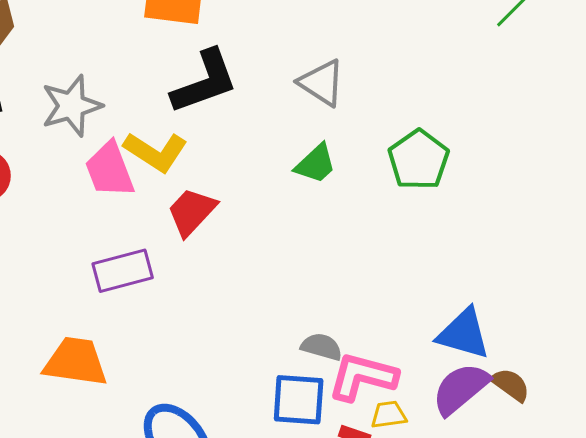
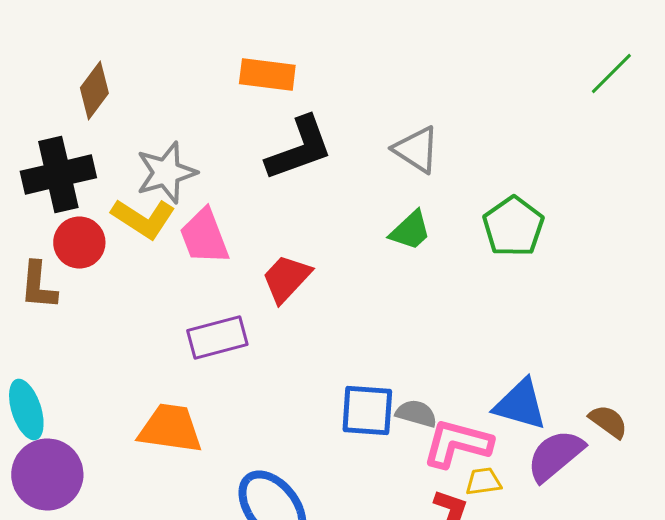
yellow L-shape: (156, 152) -> (143, 218), moved
blue triangle: (464, 334) -> (520, 404), moved
brown semicircle: (511, 385) -> (608, 422), moved
blue square: (299, 400) -> (367, 410), moved

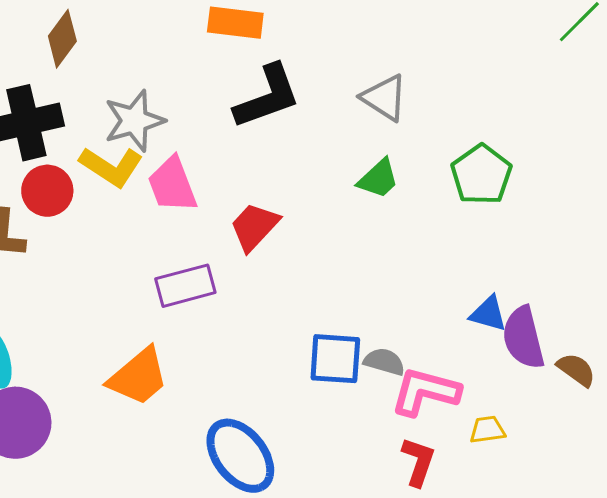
blue triangle: (520, 404) -> (488, 314), moved, size x0.7
orange trapezoid: (170, 428) -> (138, 377), turned 132
purple semicircle: (555, 456) -> (523, 338), moved, turned -64
yellow trapezoid: (483, 482) -> (487, 430), moved

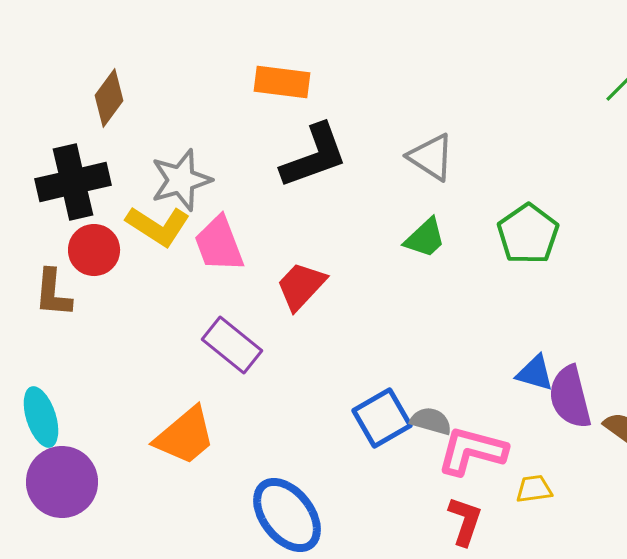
purple rectangle: (185, 286) -> (232, 345), turned 54
blue square: (335, 359) -> (382, 418), turned -34

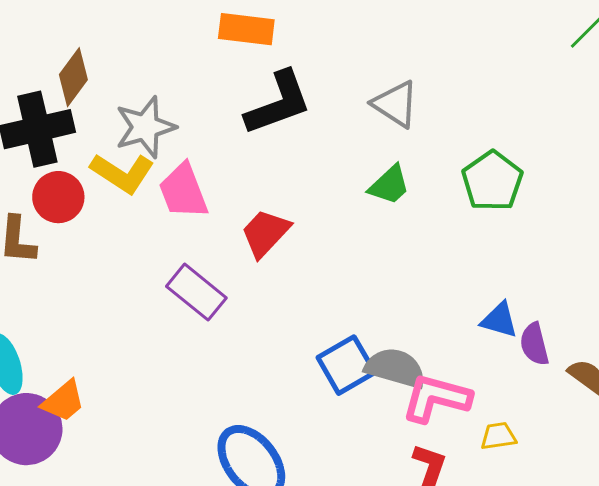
brown diamond: (109, 98) -> (73, 77), moved
purple semicircle: (570, 397) -> (534, 344), size x0.7
gray semicircle: (431, 421) -> (395, 368), size x1.5
orange trapezoid: (185, 436) -> (63, 401), moved, size x0.7

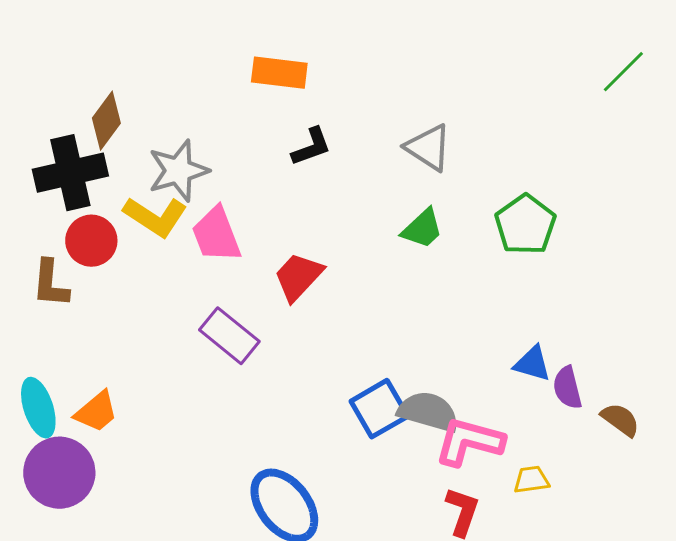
black L-shape: (278, 103) -> (311, 147), size x0.6
orange trapezoid: (63, 401) -> (96, 412), moved

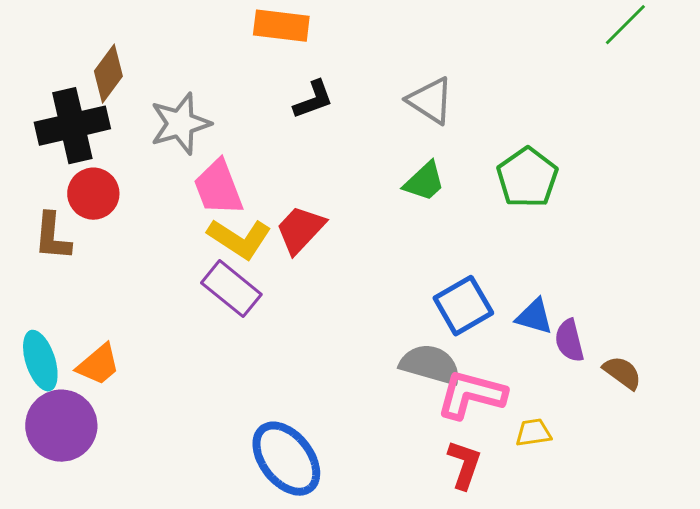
yellow L-shape: (155, 217) -> (239, 239), moved
blue square: (379, 409) -> (463, 306), moved

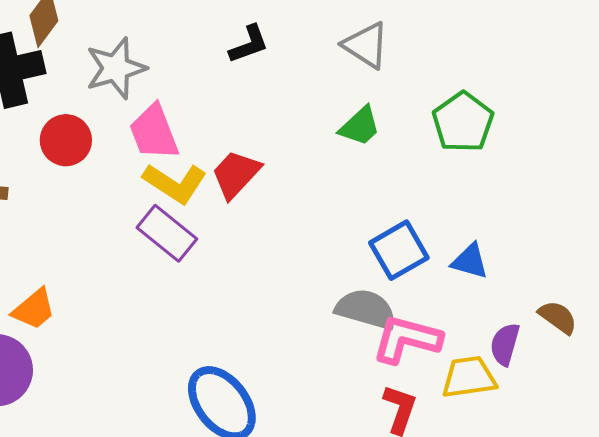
red circle: (93, 194) -> (66, 140), moved
purple semicircle: (569, 341) -> (505, 344), moved, turned 30
yellow trapezoid: (533, 433) -> (469, 377), size x1.5

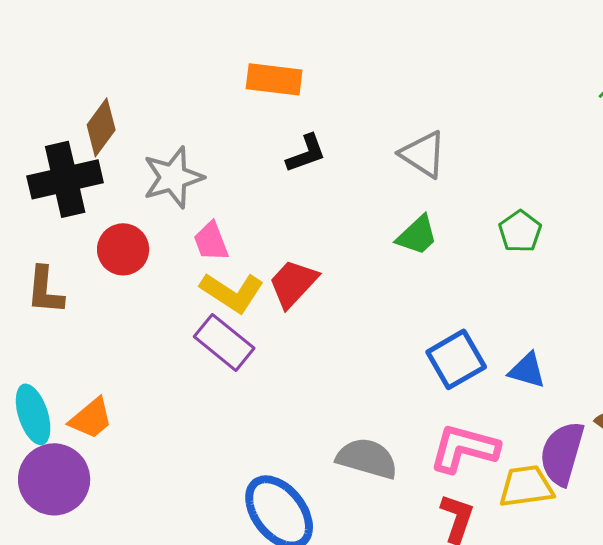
green pentagon: (463, 122) -> (520, 231), size x0.7
pink trapezoid: (154, 132) -> (211, 241), size x0.7
gray semicircle: (366, 309) -> (367, 458), moved
purple semicircle: (505, 344) -> (562, 453), size x1.5

